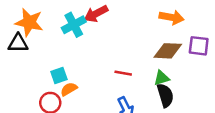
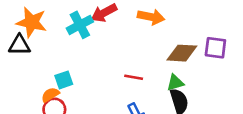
orange arrow: (171, 17) -> (151, 17), moved
orange semicircle: (69, 89) -> (50, 95), moved

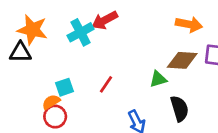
orange arrow: (151, 17) -> (189, 24), moved
red line: (134, 77) -> (106, 84), moved, turned -66
green triangle: (175, 83) -> (158, 79), moved

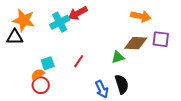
black semicircle: (180, 109) -> (122, 84), moved

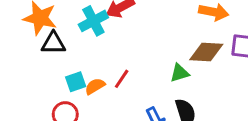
black triangle: (15, 37) -> (53, 43), moved
orange semicircle: (38, 74) -> (95, 86), moved

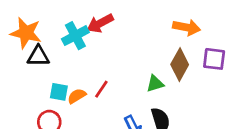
brown diamond: (206, 52) -> (180, 64), turned -64
cyan square: (76, 82) -> (59, 92), turned 30

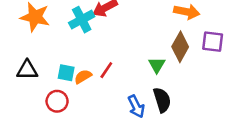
black triangle: (38, 56) -> (27, 70), moved
green triangle: (155, 84) -> (157, 65), turned -42

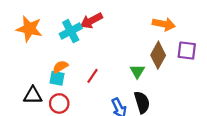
black triangle: (27, 70) -> (33, 95), moved
orange semicircle: (83, 77) -> (60, 67), moved
red circle: (57, 101) -> (59, 103), moved

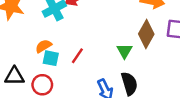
cyan square: (57, 78) -> (51, 58), moved

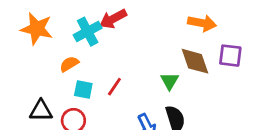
brown diamond: (146, 34) -> (195, 61), turned -48
orange semicircle: (43, 46) -> (69, 64), moved

